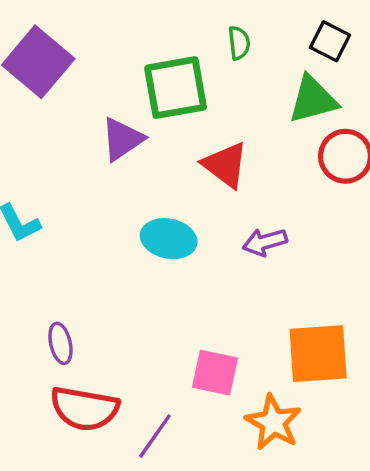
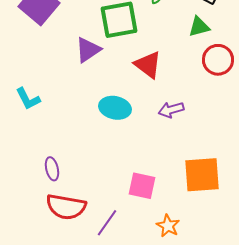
green triangle: (313, 100) -> (199, 27), size x0.7
orange star: (273, 422) -> (168, 226), moved, size x0.7

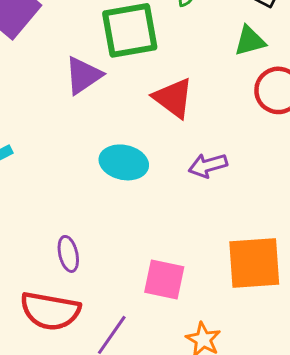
purple ellipse: (52, 169) -> (68, 254), moved

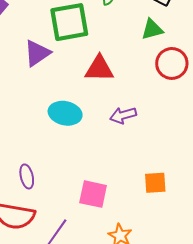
red triangle: (173, 98) -> (99, 69), turned -36
orange square: (254, 263) -> (155, 183), size x0.6

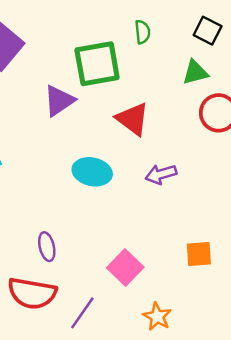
red triangle: (99, 69) -> (133, 119), turned 36
pink square: (93, 194) -> (125, 267), turned 32

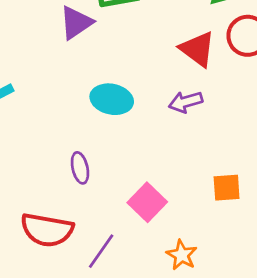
red triangle: (133, 119) -> (197, 49), moved
purple ellipse: (47, 247) -> (80, 168), moved

